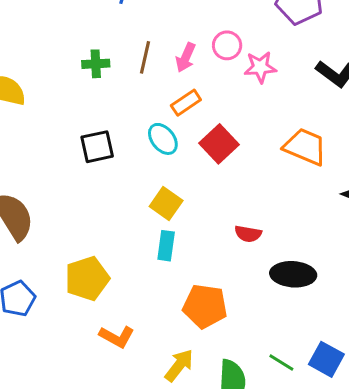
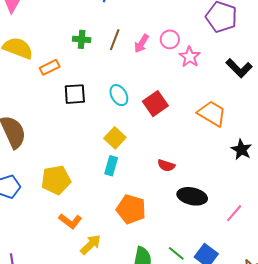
pink star: (260, 67) -> (190, 57), turned 30
orange rectangle: (186, 103) -> (50, 67), moved
yellow arrow: (179, 365) -> (91, 245), moved

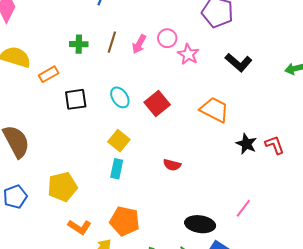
black ellipse: (192, 196) -> (200, 224), moved
orange pentagon: (131, 209) -> (125, 221), moved

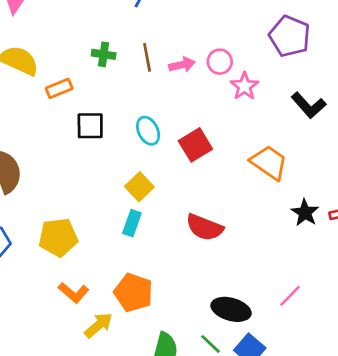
brown line: (112, 42) -> (147, 57), turned -35
pink arrow: (139, 44) -> (182, 65), turned -138
red semicircle: (172, 165) -> (205, 227), size x1.6

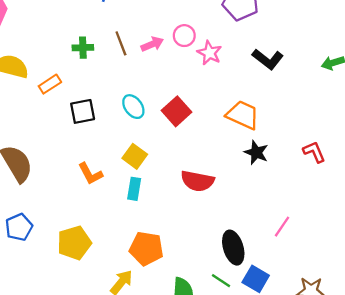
black star: (305, 213) -> (256, 152), moved
yellow pentagon: (58, 237) -> (74, 243), moved
orange L-shape: (74, 293) -> (90, 174), moved, turned 32
black ellipse: (231, 309) -> (233, 248), turned 68

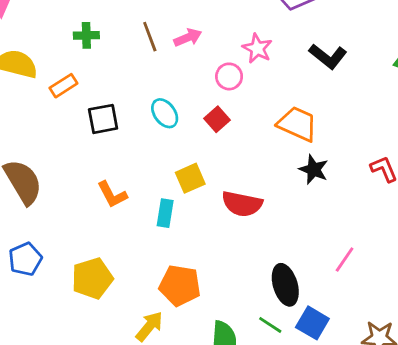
pink circle: (184, 36) -> (229, 76), moved
green cross: (83, 48) -> (86, 35), moved
red square: (176, 111) -> (217, 119), size x0.7
yellow square: (135, 156) -> (190, 178), moved, turned 30

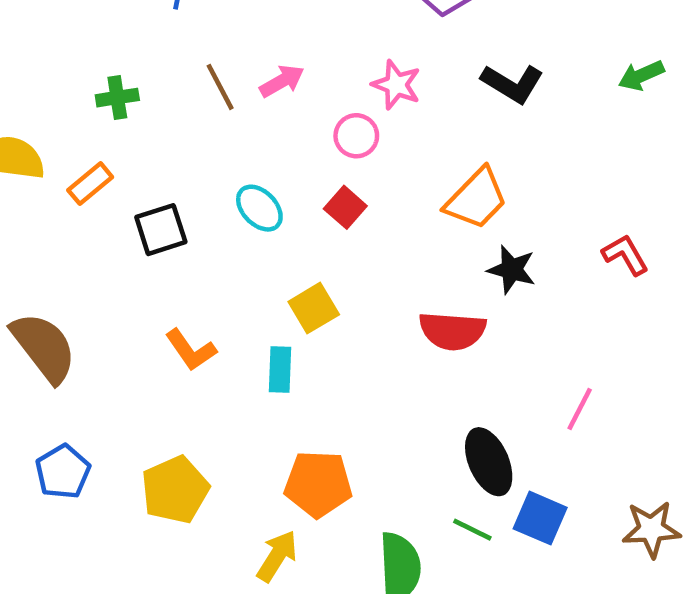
orange trapezoid: (297, 124) -> (476, 199), turned 117
red semicircle: (242, 204) -> (452, 331), moved

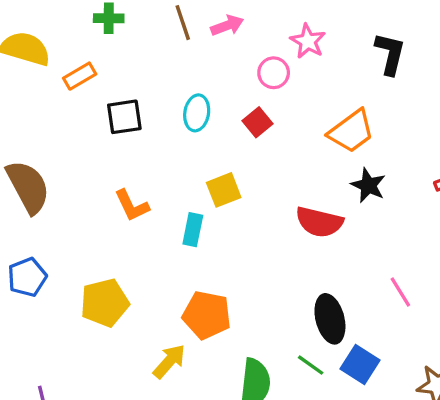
black L-shape: (512, 84) -> (390, 54), turned -117
cyan ellipse: (259, 208) -> (197, 113), turned 44
pink line: (580, 409) -> (400, 292), turned -68

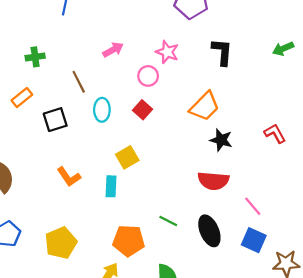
brown line: (183, 23) -> (79, 82), moved
red semicircle: (319, 222) -> (213, 181), moved
green line: (311, 365) -> (168, 221), moved
blue square: (360, 365) -> (254, 240), moved

